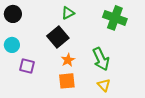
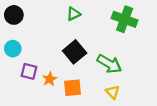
black square: (58, 37) -> (75, 52), moved
green arrow: (101, 59) -> (109, 64), turned -35
orange star: (68, 60) -> (50, 79), moved

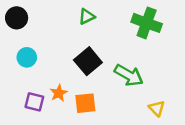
cyan circle: (13, 49) -> (27, 57), moved
purple square: (29, 71) -> (34, 102), moved
yellow triangle: (113, 92) -> (157, 108), moved

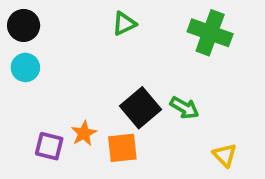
cyan circle: (27, 57) -> (25, 67), moved
black square: (88, 61) -> (141, 108), moved
green arrow: (129, 75) -> (184, 108), size x0.7

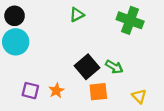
cyan circle: (25, 67) -> (16, 42), size x1.5
orange star: (84, 133) -> (56, 91), moved
orange square: (122, 148) -> (98, 92), moved

